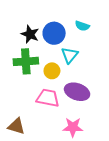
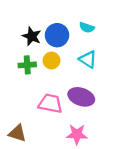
cyan triangle: (70, 55) -> (88, 59), moved, turned -36
green cross: (26, 61) -> (27, 65), size x0.7
yellow circle: (52, 71) -> (51, 61), moved

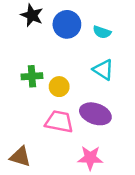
blue circle: (57, 35) -> (67, 24), moved
black star: (32, 36) -> (32, 15), moved
yellow circle: (51, 61) -> (59, 87), moved

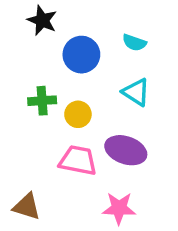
blue circle: (67, 24) -> (81, 55), moved

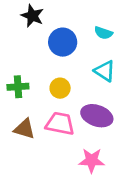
green cross: (42, 101) -> (18, 87), moved
brown triangle: (27, 207) -> (25, 129), moved

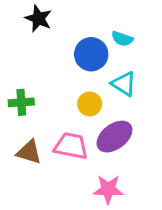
blue circle: (63, 42) -> (91, 54), moved
yellow circle: (60, 88) -> (90, 104), moved
purple ellipse: (97, 116) -> (114, 137), turned -56

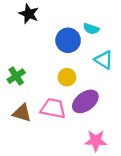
cyan triangle: (124, 84) -> (104, 60), moved
green cross: (21, 102) -> (16, 76), turned -30
pink star: (108, 189) -> (96, 141), moved

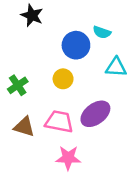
cyan triangle: (104, 60) -> (116, 67), turned -30
yellow circle: (67, 77) -> (63, 79), moved
pink star: (96, 141) -> (68, 158), moved

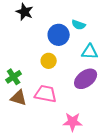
green cross: (18, 85) -> (14, 77), moved
purple ellipse: (95, 114) -> (86, 79), moved
pink star: (68, 158) -> (73, 122), moved

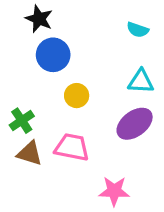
cyan semicircle: (79, 25) -> (138, 30), moved
blue circle: (59, 35) -> (53, 55), moved

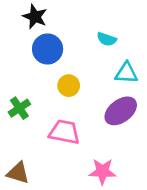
cyan semicircle: (138, 30) -> (107, 39), moved
brown triangle: (30, 153) -> (18, 173), moved

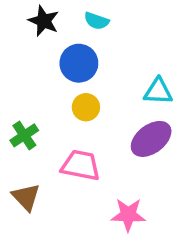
cyan semicircle: (107, 39) -> (96, 21), moved
blue circle: (48, 49) -> (79, 63), moved
brown triangle: (18, 173) -> (26, 197), moved, turned 30

